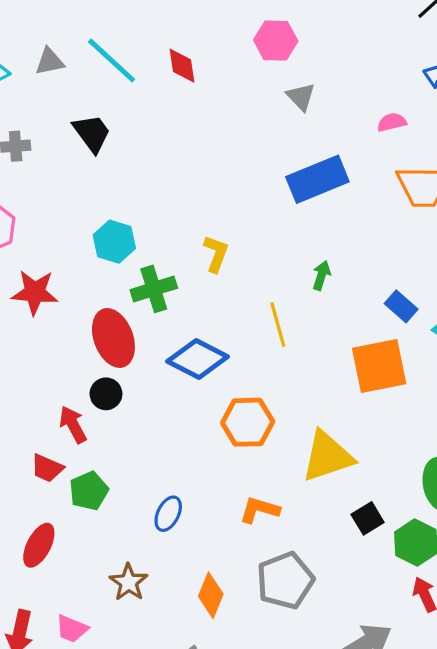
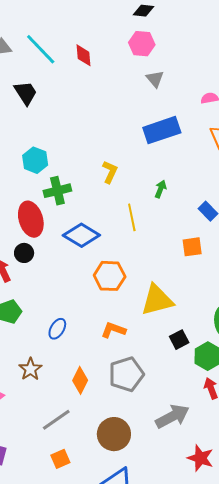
yellow L-shape: (216, 254) -> (110, 172), moved
orange square: (379, 366) -> (192, 247), size x0.6

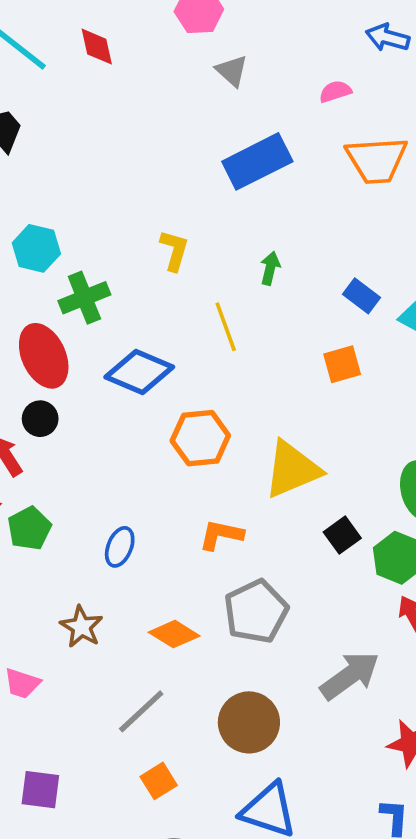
orange diamond: (80, 380) -> (174, 634), turned -76

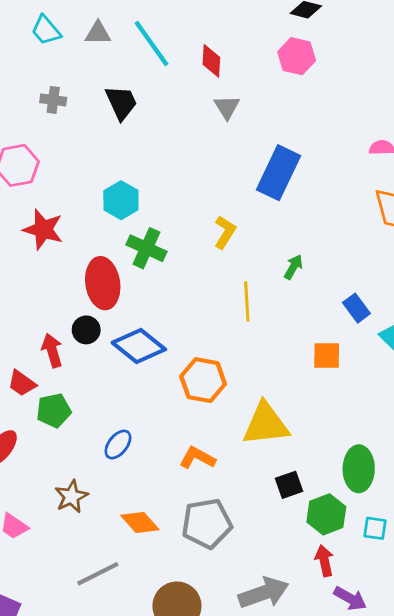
gray triangle: (232, 71) -> (227, 107), moved
blue rectangle: (257, 161) -> (279, 173), moved, turned -54
green cross: (84, 298) -> (146, 248), turned 30
blue diamond: (139, 372) -> (139, 346), moved

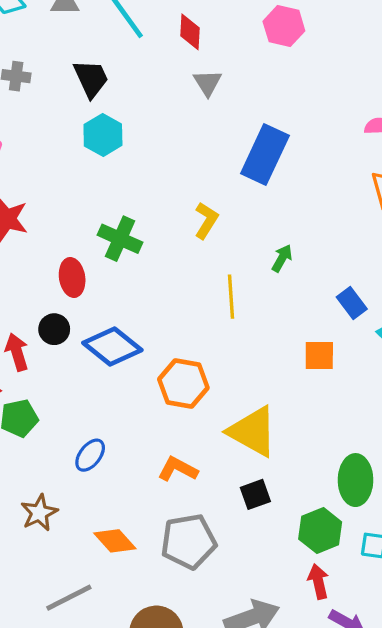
cyan hexagon: (121, 200) -> (103, 135), moved
red ellipse: (103, 283) -> (72, 278), size x0.7
yellow triangle: (266, 424) -> (253, 431), turned 36
black square: (289, 485) -> (255, 494), moved

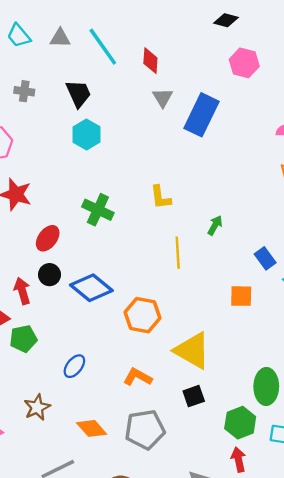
pink hexagon: (284, 26) -> (244, 63), moved
blue rectangle: (265, 154) -> (202, 115), moved
yellow L-shape: (206, 220) -> (161, 197), turned 140
red ellipse: (72, 278) -> (48, 238), moved, turned 45

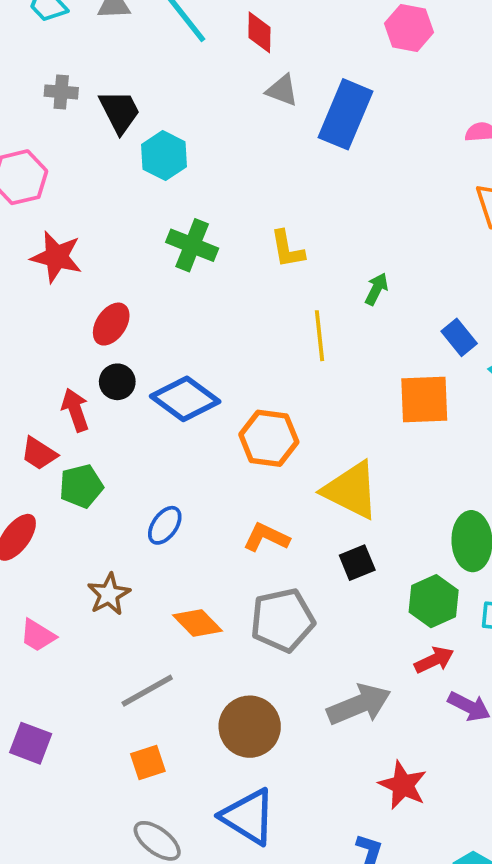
black trapezoid: (78, 94) -> (120, 112), moved
gray triangle: (163, 98) -> (282, 90), turned -35
green cross: (98, 210) -> (192, 245), moved
orange square: (241, 296) -> (424, 399), size x1.4
red arrow: (238, 460) -> (434, 660), turned 80

